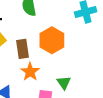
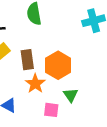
orange hexagon: (52, 40) -> (58, 65), moved

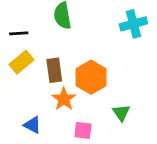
green triangle: (71, 95) -> (121, 113), moved

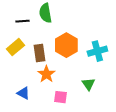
cyan cross: (133, 24) -> (97, 51), moved
black line: (19, 33) -> (22, 21), moved
orange hexagon: (91, 77) -> (66, 45), moved

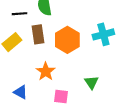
cyan cross: (97, 51) -> (103, 34), moved
brown rectangle: (39, 53) -> (38, 34), moved

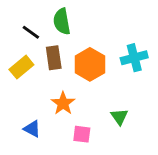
black line: (20, 14) -> (31, 32), turned 40

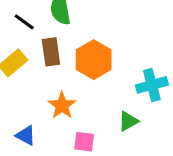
cyan cross: (134, 58) -> (152, 85), moved
green triangle: (119, 117) -> (128, 121), turned 36

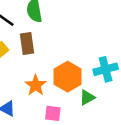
orange hexagon: (94, 60) -> (68, 77), moved

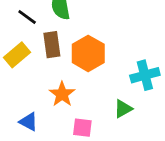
orange hexagon: (68, 77) -> (88, 53), moved

